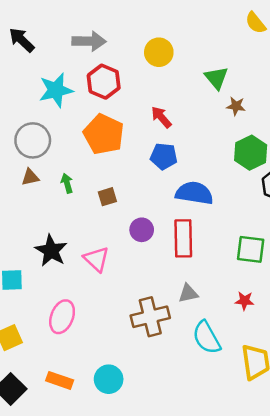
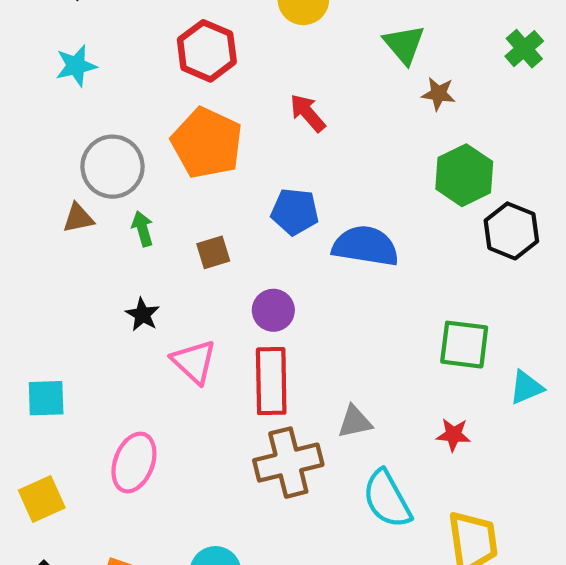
cyan star: (56, 90) -> (76, 66), moved, size x0.7
gray circle: (33, 140) -> (112, 167), moved
blue pentagon: (164, 156) -> (295, 212), moved
red rectangle: (183, 238) -> (271, 381), moved
black star: (51, 251) -> (143, 315), moved, size x0.6

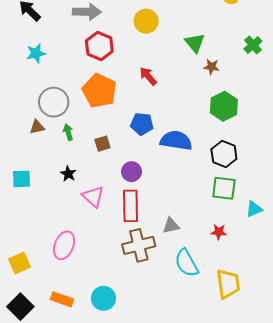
black hexagon: (511, 231) -> (224, 154), moved
cyan square: (46, 398) -> (21, 179), moved

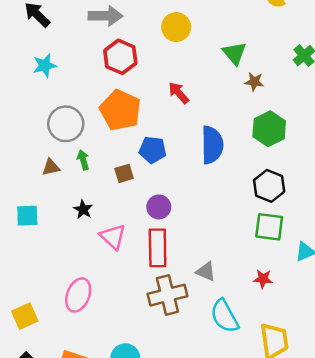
blue pentagon: (142, 124) -> (153, 150), moved
brown triangle: (37, 127) -> (51, 167), moved
blue semicircle: (176, 141) -> (212, 145), moved, turned 80
gray triangle: (171, 226) -> (206, 271), turned 36

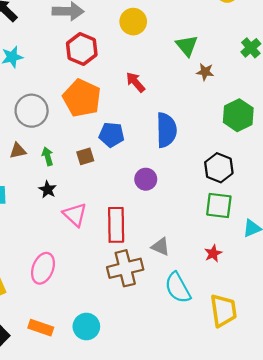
green hexagon: (269, 129) -> (238, 115), moved
green arrow: (83, 160) -> (48, 156), moved
purple circle: (159, 207) -> (146, 179), moved
red star: (263, 279) -> (213, 253), turned -30

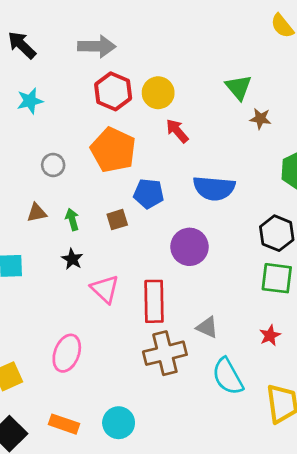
yellow circle: (133, 22) -> (158, 93), moved
gray circle: (32, 111) -> (53, 165), size x0.6
blue semicircle: (166, 130) -> (214, 188), turned 96
purple circle: (146, 179) -> (189, 247), size x1.4

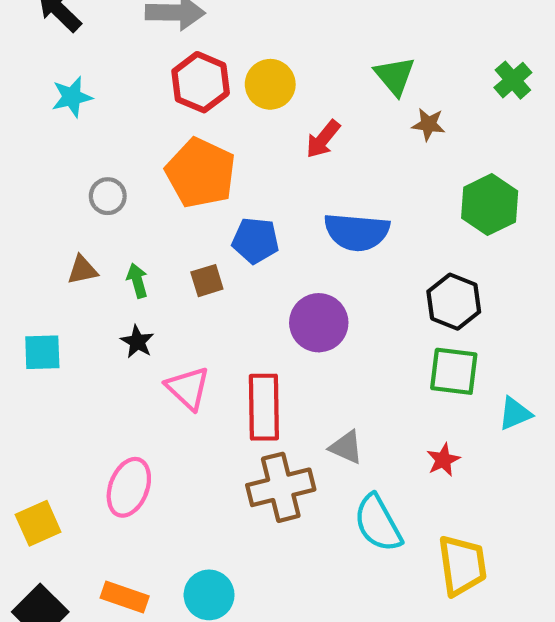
red arrow: (177, 131) -> (323, 139), moved, turned -100

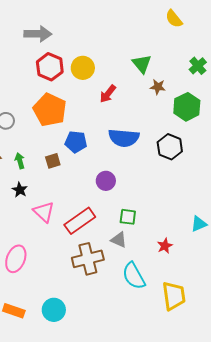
green hexagon: (490, 205) -> (187, 107), moved
black hexagon: (454, 302) -> (170, 147), moved
purple circle: (319, 323) -> (106, 181), size x0.7
green square: (454, 371) -> (128, 217), moved, size x0.7
red rectangle: (264, 407) -> (80, 221), turned 56

